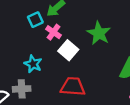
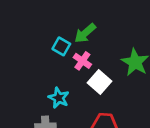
cyan square: (35, 20) -> (61, 46), turned -35

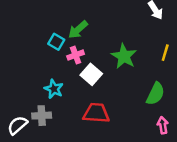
pink cross: (82, 61) -> (76, 55), turned 35

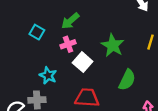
cyan square: (56, 42) -> (37, 32), moved
green semicircle: (155, 94) -> (127, 80), moved

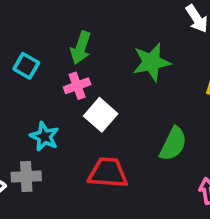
green arrow: (70, 21) -> (81, 48), turned -30
green star: (113, 45) -> (151, 62), moved, turned 30

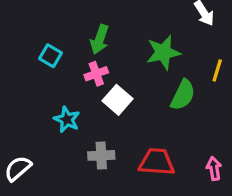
green semicircle: (173, 144) -> (183, 95), moved
red trapezoid: (108, 173) -> (157, 162), moved
gray cross: (26, 176) -> (101, 155), moved

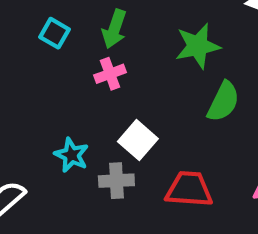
cyan square: (51, 56) -> (54, 33), moved
white square: (118, 100) -> (138, 140), moved
cyan star: (67, 119) -> (72, 155), moved

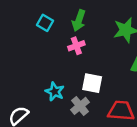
white square: (138, 140) -> (92, 83), turned -30
gray cross: (116, 181) -> (80, 106), turned -36

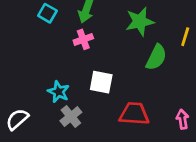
gray cross: (80, 106) -> (71, 117), moved

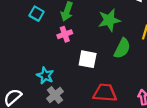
white square: (101, 82) -> (88, 59), moved

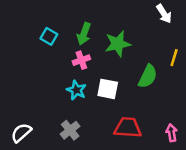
green star: (109, 20) -> (118, 44), moved
cyan star: (45, 75) -> (76, 90), moved

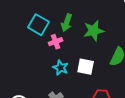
cyan square: (49, 36) -> (39, 25), size x1.5
pink cross: (81, 60) -> (56, 42), moved

